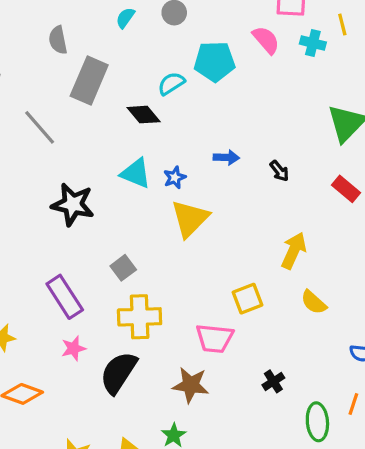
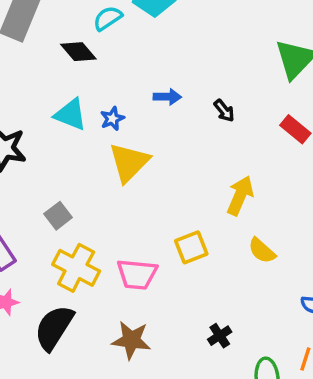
yellow cross: (140, 317) -> (76, 268), turned 30
pink trapezoid: (215, 338) -> (137, 274), moved

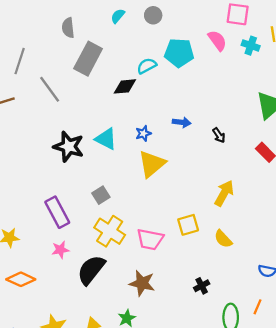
black diamond: (78, 52) -> (125, 86), turned -60
cyan triangle: (71, 114) -> (106, 139), moved
yellow semicircle: (262, 251) -> (223, 239), moved

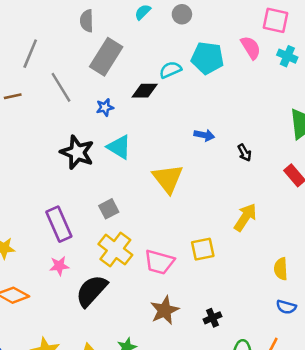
blue star: (143, 133) -> (105, 107), moved
yellow triangle: (152, 164) -> (168, 179), turned -32
yellow semicircle: (223, 239) -> (281, 269), moved, turned 36
brown star: (142, 283) -> (165, 310), moved, turned 30

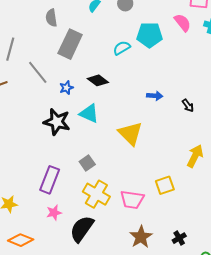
black diamond: (145, 91) -> (98, 80), moved, turned 45
blue star: (105, 107) -> (66, 88), moved
purple rectangle: (59, 224) -> (50, 180), turned 52

